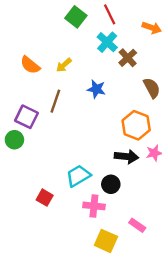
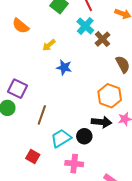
orange semicircle: (30, 65) -> (21, 26), moved
blue star: (96, 89) -> (64, 67), moved
brown line: (55, 101) -> (42, 115), moved
black circle: (111, 184) -> (84, 136), moved

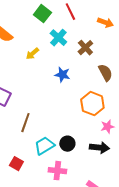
cyan cross: (85, 26) -> (58, 38), moved
blue star: (64, 67) -> (62, 75), moved
black arrow: (102, 122) -> (99, 148), moved

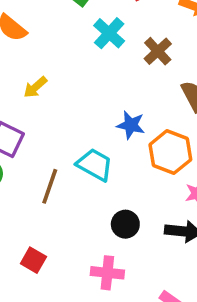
yellow arrow: (32, 54) -> (35, 87), moved
blue star: (62, 75) -> (131, 125), moved
cyan trapezoid: (44, 146) -> (95, 165), moved, turned 60

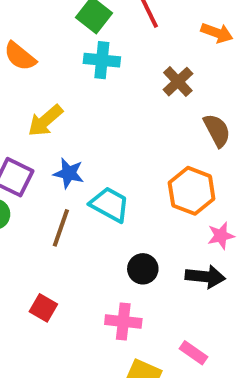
cyan cross: (109, 33) -> (102, 60), moved, turned -36
yellow arrow: (35, 87) -> (45, 121), size x1.4
blue star: (131, 125) -> (69, 173), moved

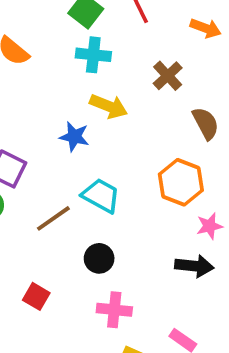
yellow arrow: (45, 121) -> (109, 106), moved, turned -117
blue star: (69, 173) -> (74, 137), moved
brown line: (61, 228) -> (53, 218), turned 36
black circle: (143, 269) -> (99, 258), moved

